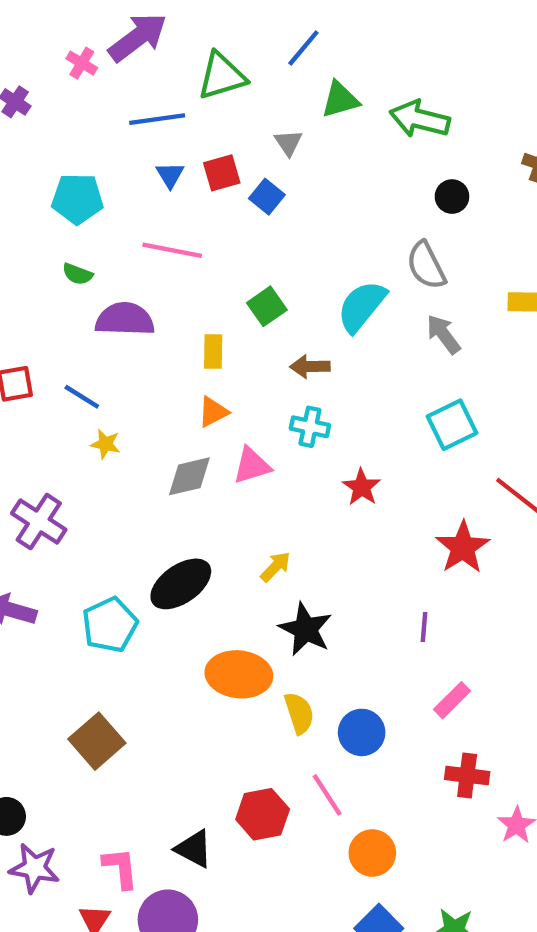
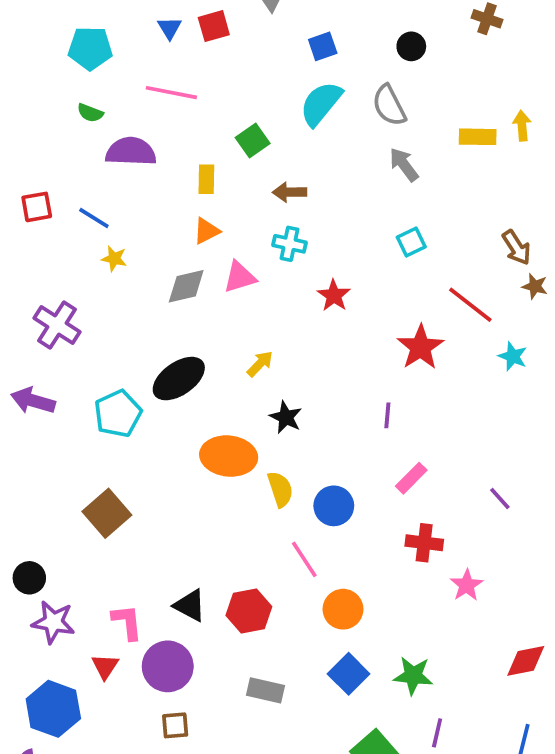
blue square: (267, 197) -> (323, 46), moved, turned 32
cyan semicircle: (362, 306) -> (321, 104), moved
cyan square: (452, 425) -> (411, 242), size x0.7
black star: (306, 629) -> (286, 417), size x0.7
red hexagon: (263, 814) -> (249, 611), moved

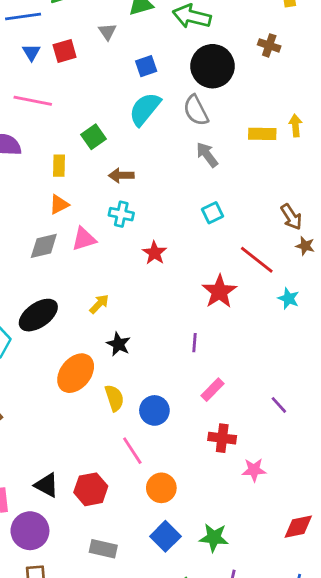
black circle: (411, 46) -> (212, 66), size x2.0
orange ellipse: (229, 456) -> (76, 373), turned -57
pink star: (467, 585) -> (254, 470), turned 30

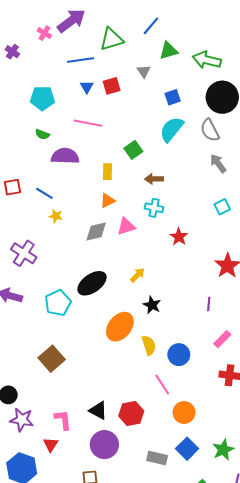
purple circle: (30, 531) -> (104, 445), moved
green star: (214, 538) -> (223, 450), turned -30
gray rectangle: (103, 549) -> (157, 458), moved

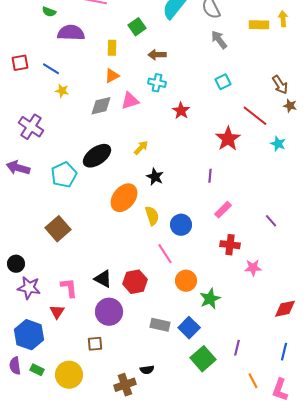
blue square: (187, 449) -> (189, 328), moved
green star: (223, 450) -> (210, 299), moved

